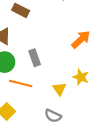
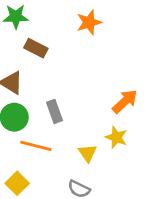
orange arrow: (81, 39) -> (125, 101), moved

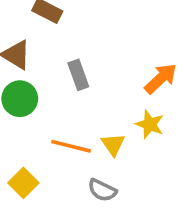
gray rectangle: (55, 111) -> (78, 75), moved
orange line: (36, 146) -> (71, 146), moved

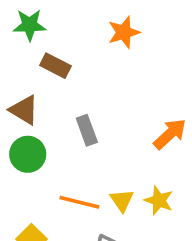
yellow star: (150, 124) -> (159, 200), moved

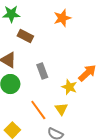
yellow star: (159, 200) -> (69, 87), moved
orange line: (79, 202) -> (38, 110), turned 40

